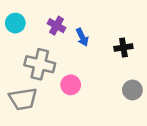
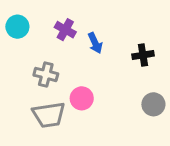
gray cross: (40, 64) -> (46, 74), size x0.7
gray trapezoid: (23, 99) -> (49, 115), moved

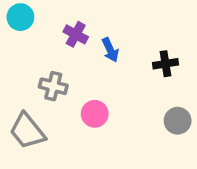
cyan circle: (17, 27) -> (20, 17), moved
gray trapezoid: (49, 115) -> (27, 131), moved, turned 60

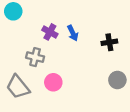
purple cross: (76, 34) -> (50, 32), moved
pink circle: (95, 114) -> (53, 82), moved

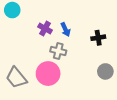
gray cross: (35, 57) -> (58, 51), moved
pink circle: (53, 82) -> (48, 74), size x1.5

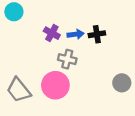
blue arrow: (65, 30) -> (76, 34), turned -72
black cross: (98, 38) -> (97, 34), moved

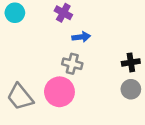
purple cross: (52, 33) -> (63, 13), moved
black cross: (97, 34) -> (131, 62), moved

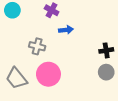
gray cross: (72, 64) -> (37, 46), moved

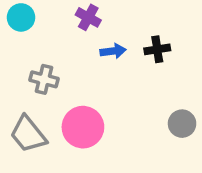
gray cross: (37, 46) -> (44, 79), moved
black cross: (106, 50) -> (157, 49), moved

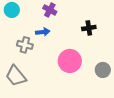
blue arrow: (113, 51) -> (43, 32), moved
pink circle: (83, 127) -> (70, 61), moved

